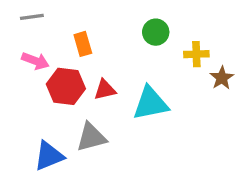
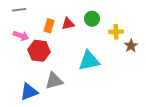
orange rectangle: (83, 44) -> (49, 26), turned 32
red triangle: (105, 90) -> (68, 24), moved

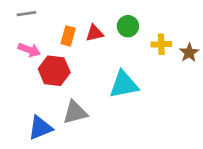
brown star: (131, 46) -> (189, 53), moved

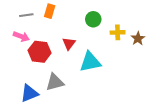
gray line: (26, 14) -> (26, 15), moved
red triangle: (95, 33) -> (69, 44), moved, turned -40
orange rectangle: (68, 36) -> (50, 11), moved

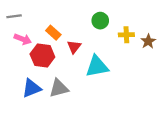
orange rectangle: (50, 11) -> (53, 33), moved, turned -64
gray line: (26, 15) -> (14, 16), moved
blue triangle: (29, 93) -> (32, 88), moved

